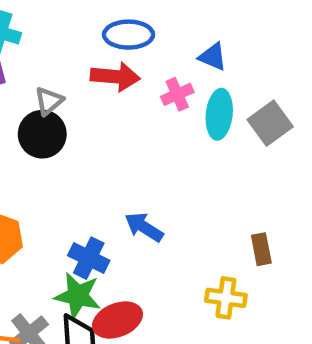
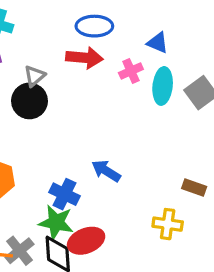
brown rectangle: (261, 249) -> (194, 187), turned -60

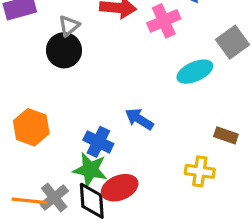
pink cross: (131, 71) -> (164, 21), size x1.4
cyan ellipse: (163, 86) -> (195, 72), moved, turned 60

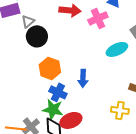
gray triangle: (69, 26) -> (28, 21), moved
blue arrow: (139, 119) -> (83, 78), turned -120
orange hexagon: (31, 127) -> (50, 68), moved

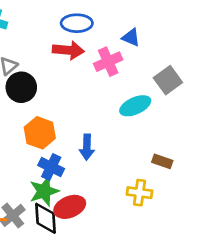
green star: (53, 109) -> (44, 191), turned -30

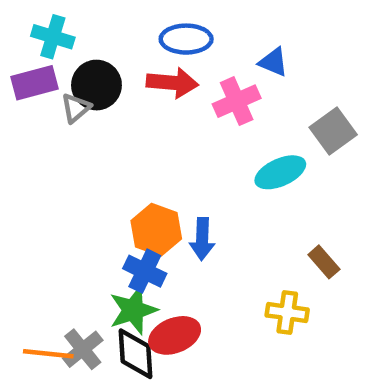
black circle: (21, 87) -> (96, 85), moved
orange hexagon: (40, 133) -> (156, 230), moved
brown rectangle: (162, 161) -> (324, 262), turned 30

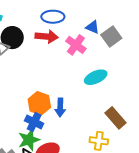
pink cross: (237, 101) -> (76, 45), turned -30
gray square: (333, 131) -> (111, 36), moved
brown rectangle: (324, 262) -> (115, 118), size x1.5

